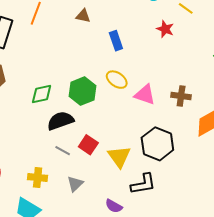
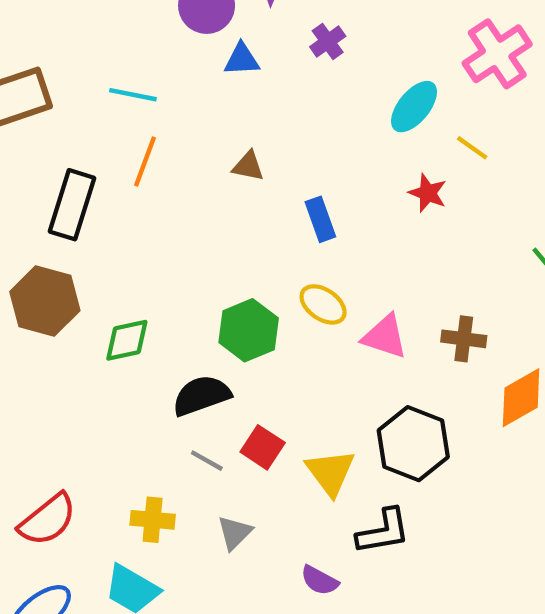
green diamond: (42, 94) -> (127, 340), moved

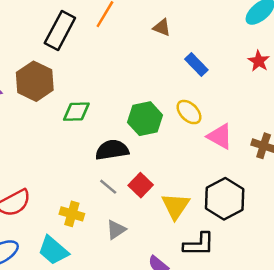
blue rectangle: (320, 219) -> (196, 64), turned -35

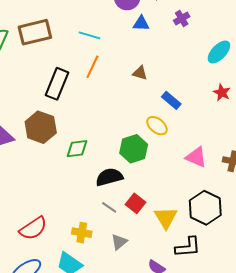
yellow ellipse: (189, 112) -> (157, 126), moved

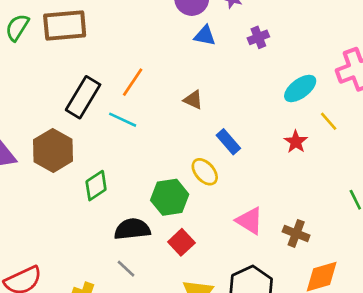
cyan line: (90, 35) -> (123, 120), moved
green diamond: (77, 149) -> (96, 186), turned -35
red square: (135, 203) -> (181, 242), moved

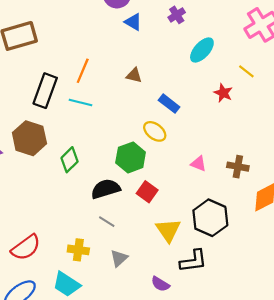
blue triangle: (205, 36) -> (133, 22), turned 30
cyan ellipse: (300, 88) -> (202, 50), moved
pink triangle: (250, 221) -> (198, 164), size x0.7

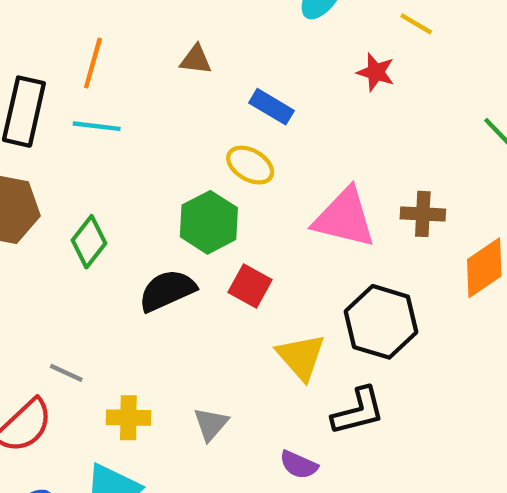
pink triangle: (198, 164) -> (344, 218), size x2.0
gray line: (107, 222) -> (66, 373), moved

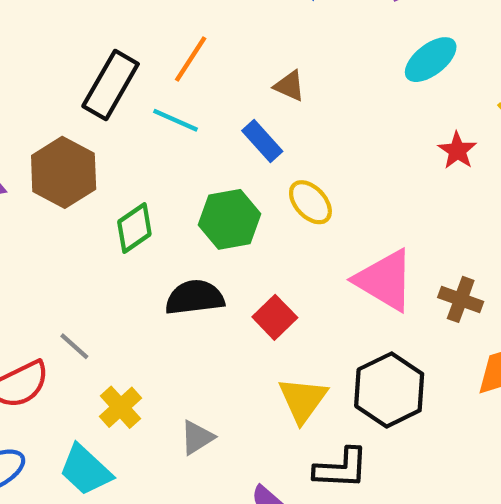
blue rectangle: (271, 107) -> (262, 141), moved
green hexagon: (209, 222) -> (229, 219), moved
yellow cross: (128, 418) -> (120, 407), turned 30

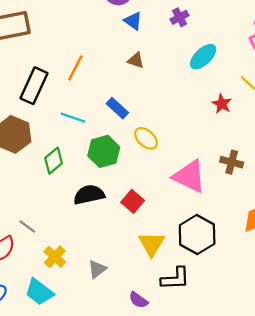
brown triangle: (289, 86) -> (136, 60), moved
cyan line: (176, 120) -> (73, 118), moved
brown cross: (461, 299) -> (232, 162), moved

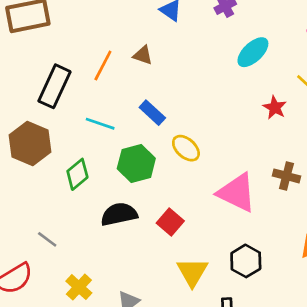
brown triangle: (136, 60) -> (143, 55), moved
gray line: (27, 227) -> (47, 239), moved
black hexagon: (197, 235) -> (246, 261), size x0.7

